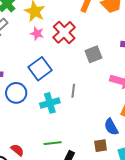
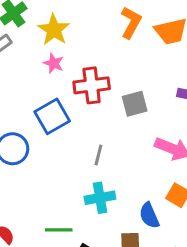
red cross: (64, 32) -> (92, 85), moved, turned 30
cyan cross: (50, 103) -> (100, 198), moved

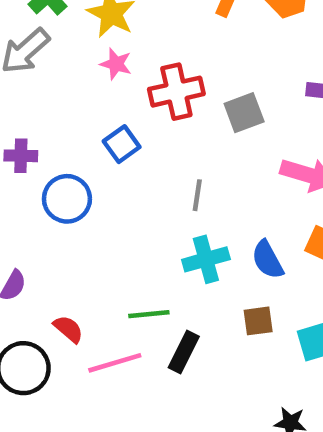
blue square: (52, 116) -> (122, 144), size x0.7
blue semicircle: (149, 215) -> (268, 260), moved

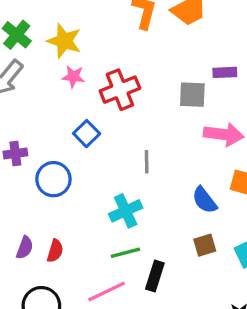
gray square: (244, 113) -> (192, 95), moved, turned 32
cyan cross: (206, 259) -> (126, 211), moved
red semicircle: (68, 329) -> (55, 251), moved, turned 75

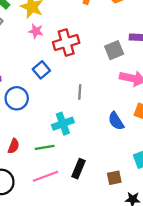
gray square: (192, 95) -> (114, 50), turned -30
brown square: (205, 245) -> (114, 178), moved
green line: (125, 253) -> (45, 147), moved

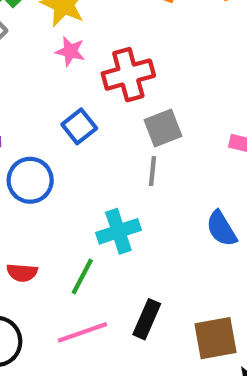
gray square: (114, 50) -> (163, 128), moved
red semicircle: (14, 146) -> (22, 273), turned 72
green line: (45, 147) -> (82, 277), turned -54
brown square: (114, 178) -> (216, 338), size x1.5

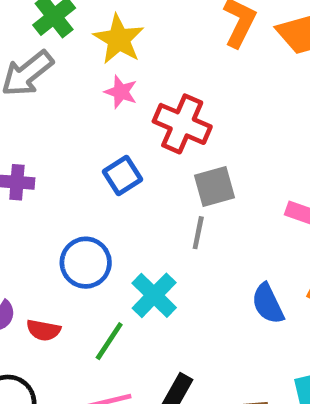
red cross: (128, 75) -> (182, 124), turned 33
blue circle: (30, 180) -> (86, 263), moved
cyan cross: (118, 231) -> (154, 295), turned -33

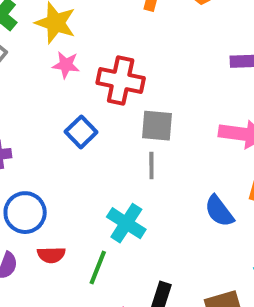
gray square: (214, 187) -> (157, 126), turned 32
blue circle: (86, 263) -> (25, 213), moved
red semicircle: (44, 330) -> (51, 255), moved

